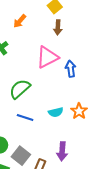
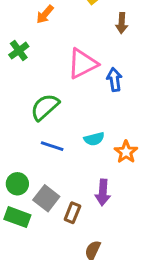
brown arrow: (58, 27) -> (122, 23), moved
orange star: (79, 111) -> (126, 152), moved

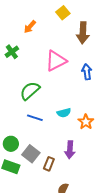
brown arrow: (122, 23) -> (83, 33), size x1.5
blue arrow: (114, 80) -> (87, 72), moved

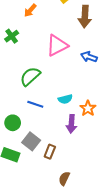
blue arrow: (87, 72) -> (89, 57), turned -63
green circle: (11, 144) -> (13, 123), moved
purple arrow: (70, 150) -> (71, 124), moved

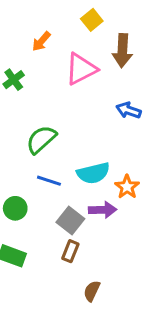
pink triangle: (57, 45) -> (81, 69), moved
cyan semicircle: (65, 99) -> (93, 173), size x1.5
purple arrow: (71, 124) -> (103, 210), turned -96
gray square: (31, 141) -> (70, 221), moved

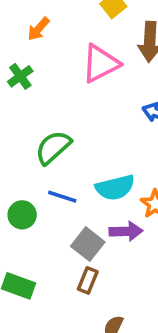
orange arrow: (41, 41) -> (39, 29), moved
green circle: (15, 208) -> (22, 215), moved

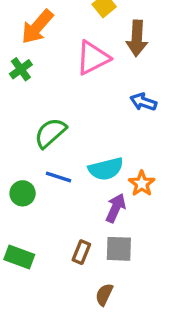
orange arrow: (39, 29) -> (37, 27), size x1.6
purple arrow: (126, 231) -> (116, 208), turned -64
gray square: (88, 244) -> (119, 249), moved, turned -36

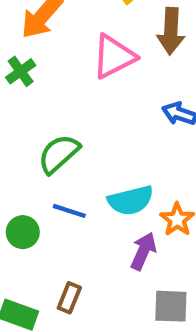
gray square: (119, 249) -> (171, 306), moved
brown rectangle: (81, 252) -> (69, 298), moved

